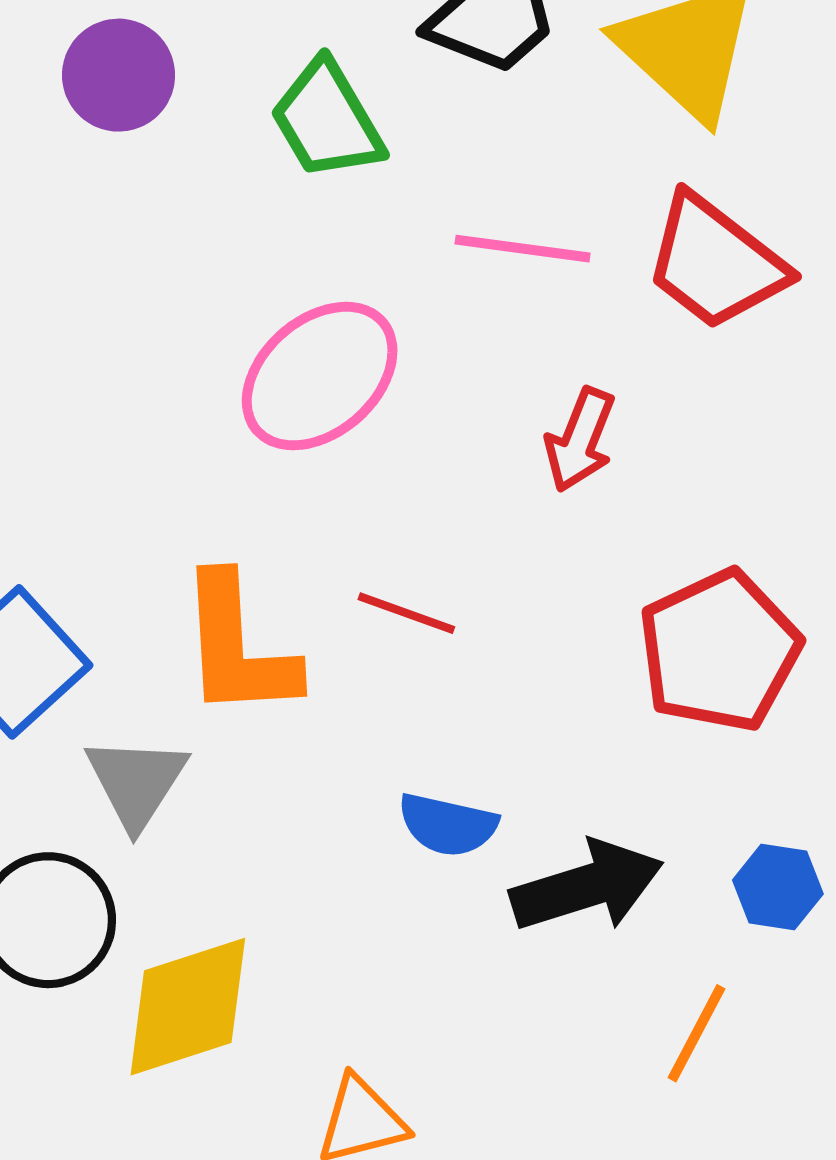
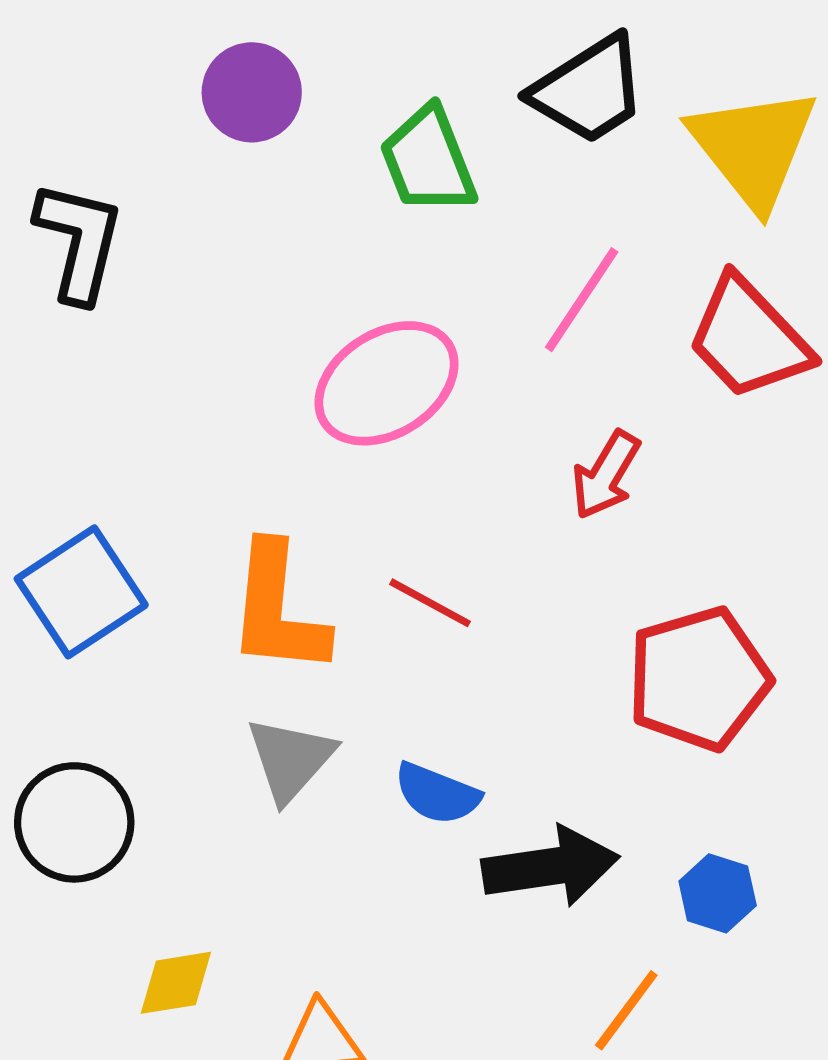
pink line: (523, 249) -> (582, 300), turned -73
gray triangle: (136, 782) -> (290, 759), moved
yellow diamond: (188, 1007) -> (176, 983), moved, size x0.6

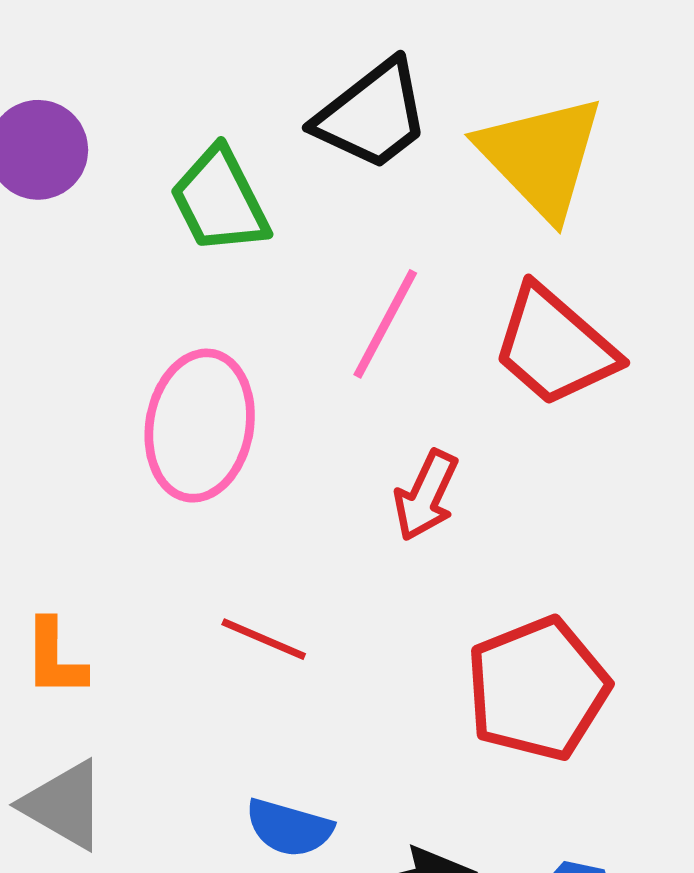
pink ellipse: (387, 383) -> (200, 426), turned -42
orange L-shape: (278, 609) -> (55, 658), moved, size x0.6
gray triangle: (290, 759) -> (64, 805), moved, turned -36

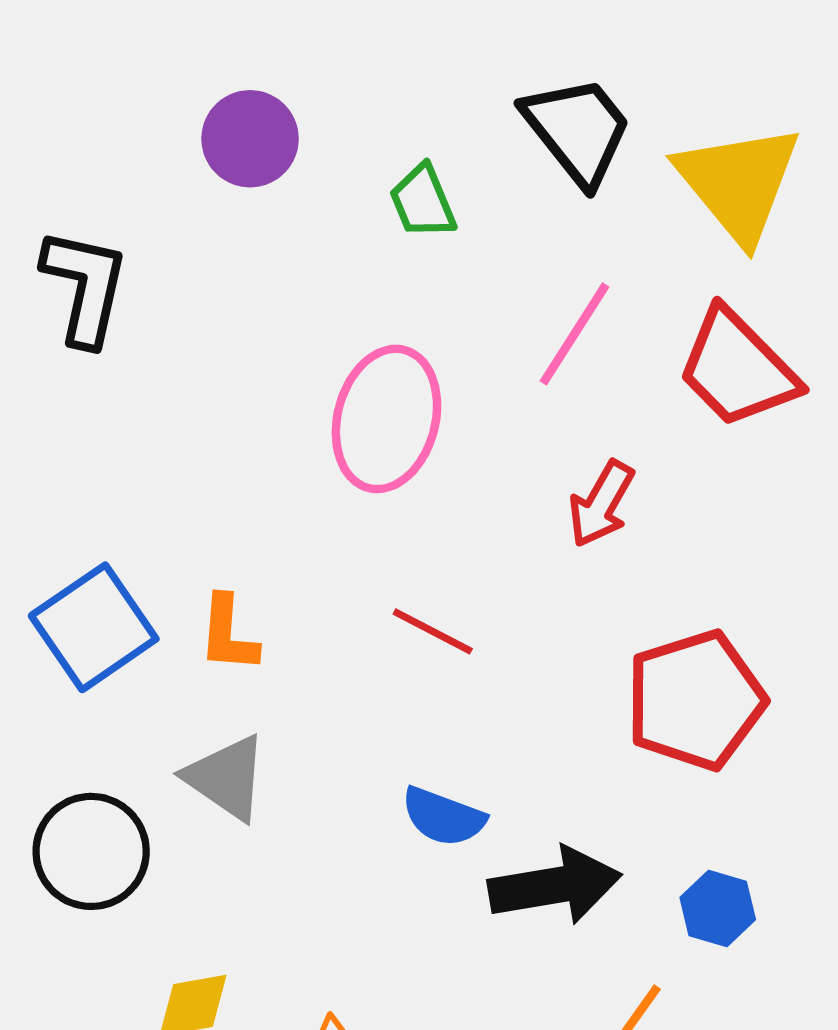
black trapezoid: (372, 115) -> (578, 130), turned -95
green trapezoid: (220, 200) -> (423, 202), size x0.7

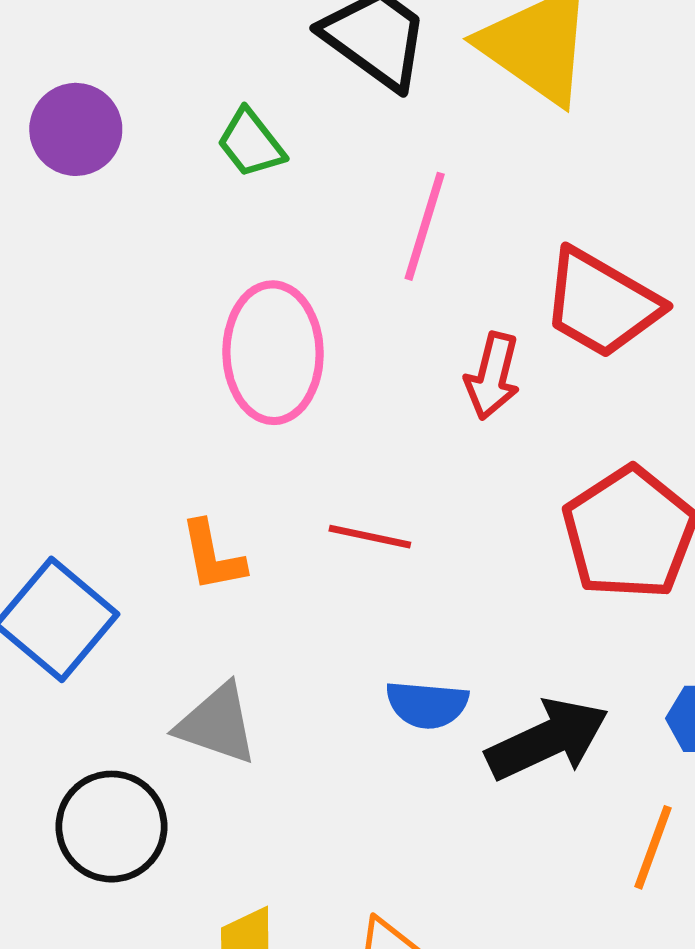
red trapezoid: (737, 368) -> (601, 303), moved
orange L-shape: (228, 634) -> (213, 556), moved

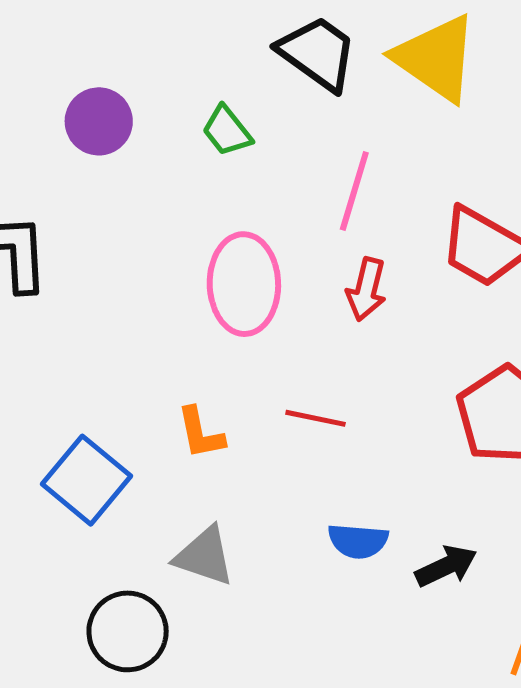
red arrow: (493, 376) -> (366, 289), moved
black arrow: (547, 740) -> (446, 566), size x0.7

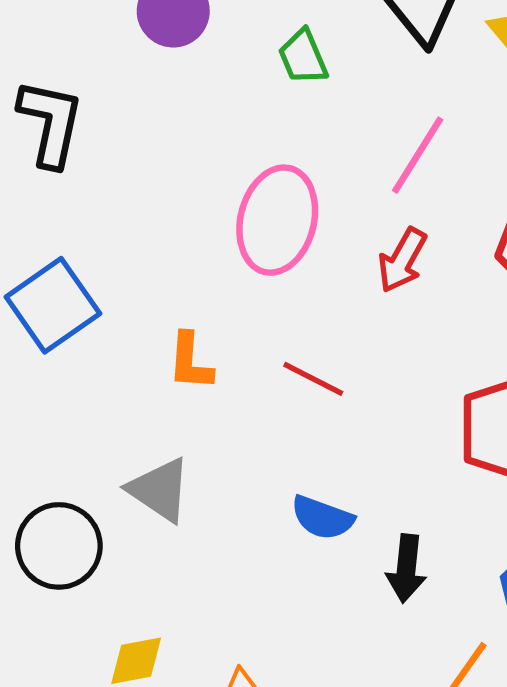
blue square: (87, 480) -> (53, 305), moved
black arrow: (446, 566) -> (406, 568), turned 106

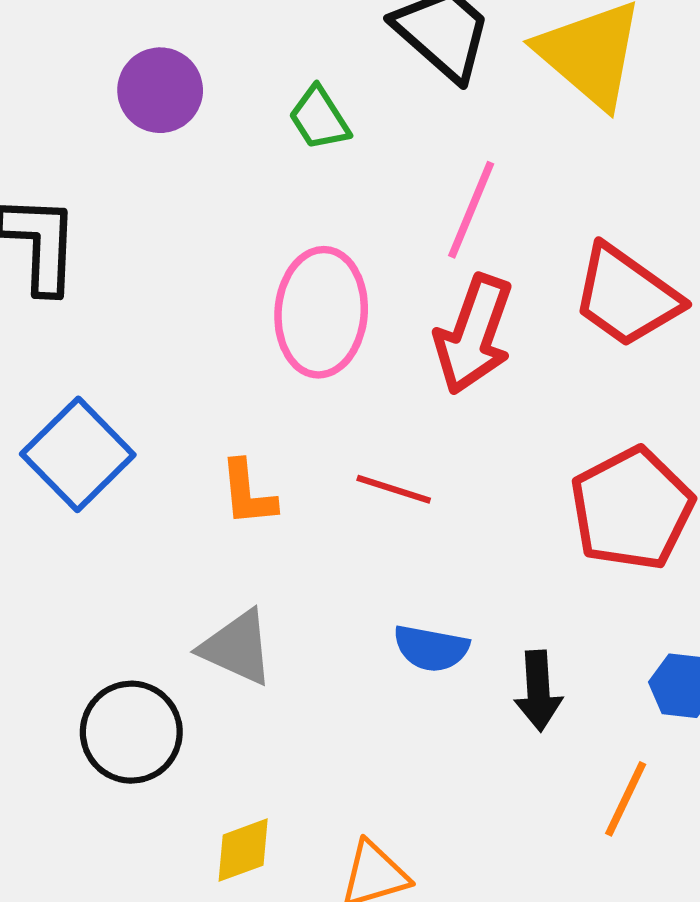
red arrow: (402, 260) -> (474, 334), size x1.5

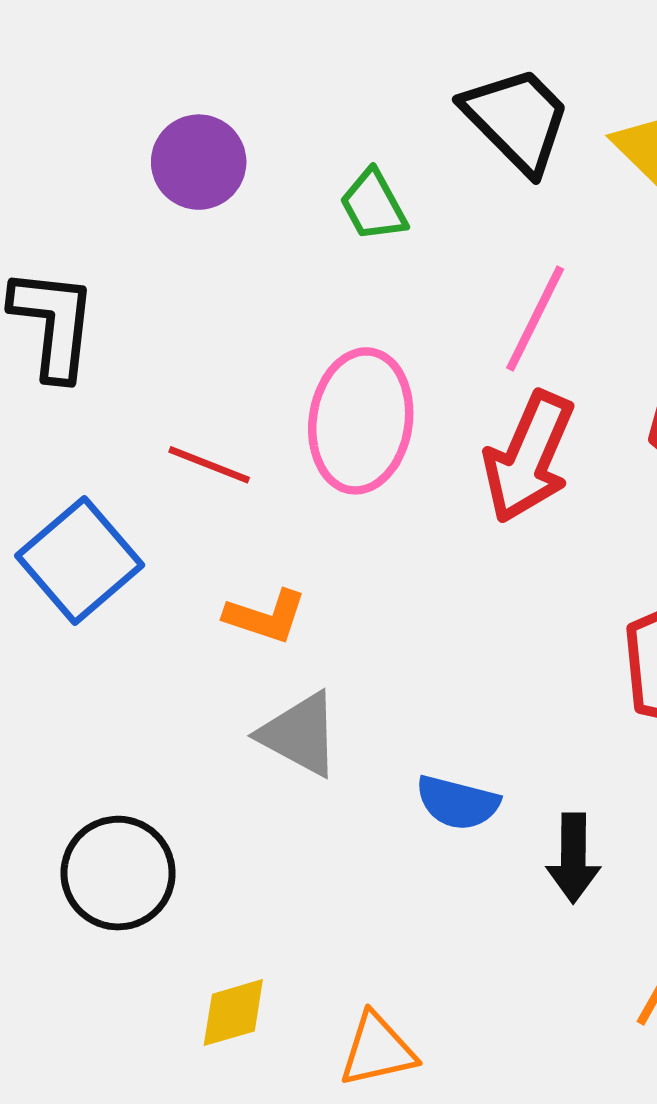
red line: (394, 489) -> (209, 465), moved
orange L-shape: (248, 493) -> (266, 616), turned -70
gray triangle: (237, 648) -> (300, 734), moved

